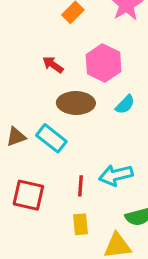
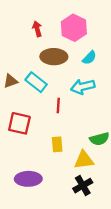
red arrow: (53, 65) -> (37, 29), turned 40
cyan arrow: (116, 175) -> (83, 87), moved
red line: (81, 186) -> (58, 106), moved

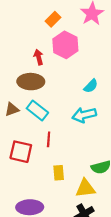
pink hexagon: (74, 28) -> (65, 45), moved
brown ellipse: (54, 57) -> (31, 82), moved
red line: (58, 106) -> (49, 139), moved

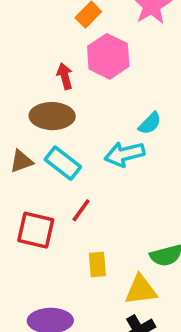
cyan arrow: (84, 115) -> (125, 154), moved
red line: (49, 139) -> (81, 210), turned 32

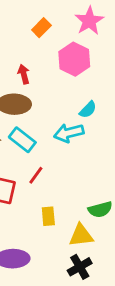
pink hexagon: (108, 56) -> (74, 59), moved

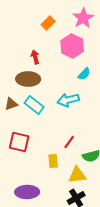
cyan semicircle: (88, 110) -> (84, 74), moved
red line: (36, 175) -> (69, 142), moved

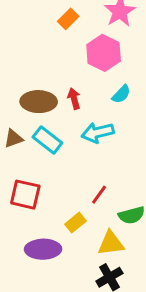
red arrow: (35, 57) -> (74, 99), moved
yellow rectangle: (53, 161) -> (75, 223), turned 56
purple ellipse: (27, 192) -> (43, 249), moved

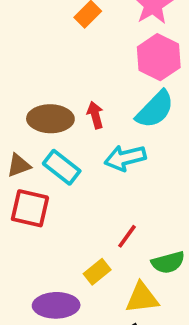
pink hexagon: (104, 53) -> (159, 57), moved
cyan semicircle: (121, 94) -> (155, 109), size x1.6
red square: (25, 195) -> (30, 208), moved

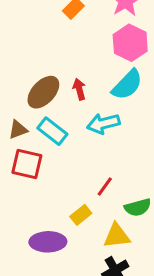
brown ellipse: (50, 119) -> (43, 92), turned -48

